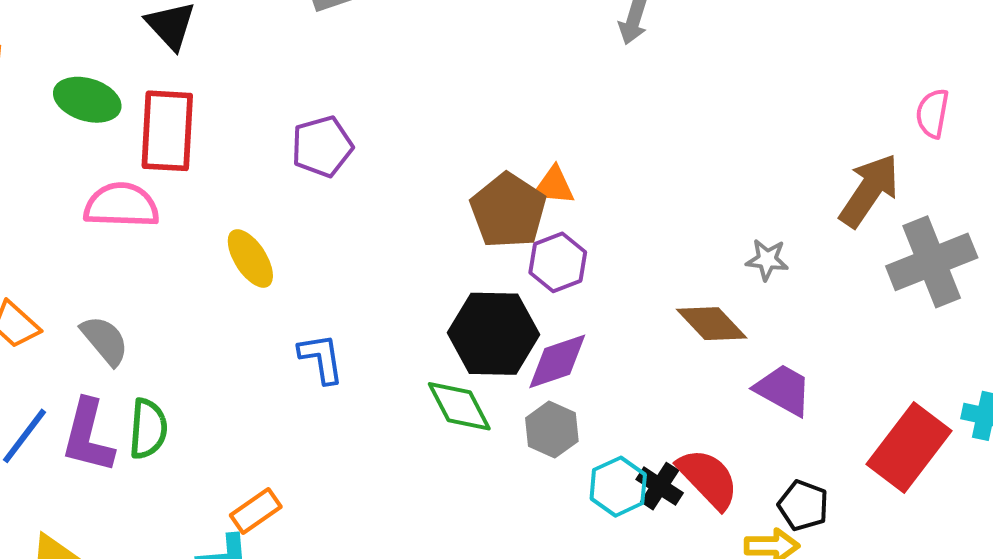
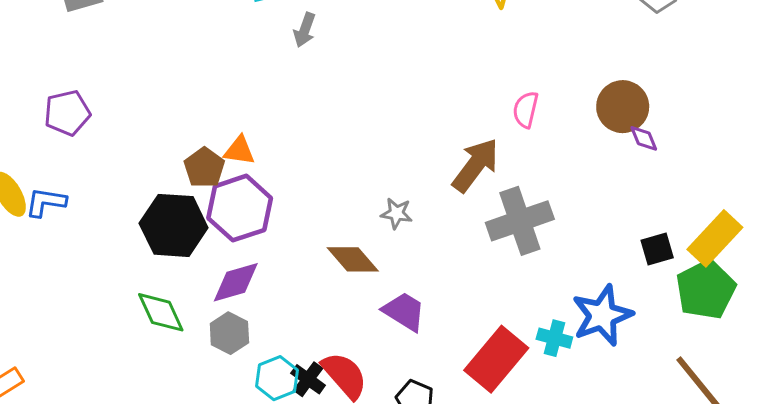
brown pentagon: (508, 211) -> (204, 168), size x0.7
purple hexagon: (558, 262) -> (240, 208), size x1.5
black hexagon: (494, 334) -> (174, 225), moved
blue L-shape: (321, 358) -> (46, 202), moved, turned -75

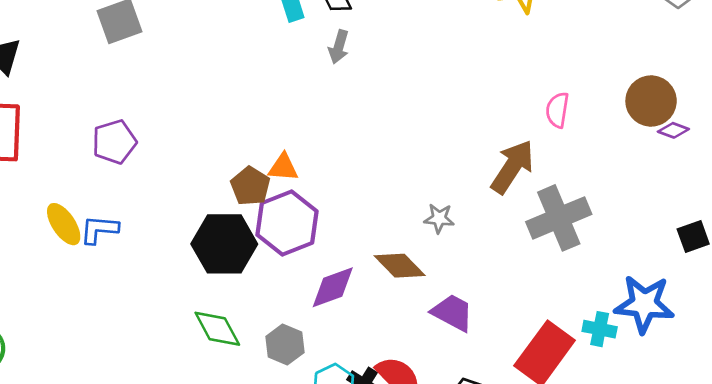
purple diamond: (644, 138) -> (673, 130), turned -44
purple diamond: (236, 282) -> (333, 287), moved
blue star: (602, 315) -> (644, 304), turned 30

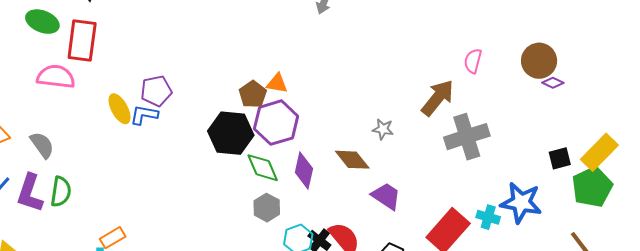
purple pentagon: (114, 142) -> (156, 91), moved
purple diamond: (333, 287) -> (304, 170), turned -63
green diamond: (217, 329) -> (263, 168), moved

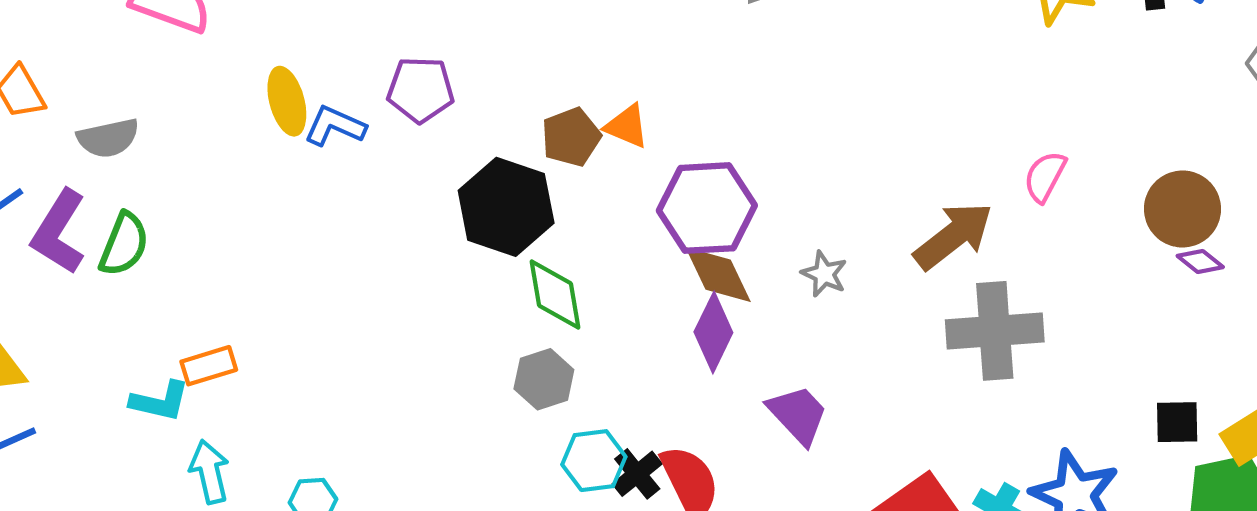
purple pentagon: (156, 91) -> (421, 90), moved
purple hexagon: (276, 123) -> (707, 208), moved
gray semicircle: (42, 145) -> (108, 138), turned 100
brown diamond: (352, 160) -> (718, 275), moved
purple diamond: (304, 170) -> (713, 332), moved

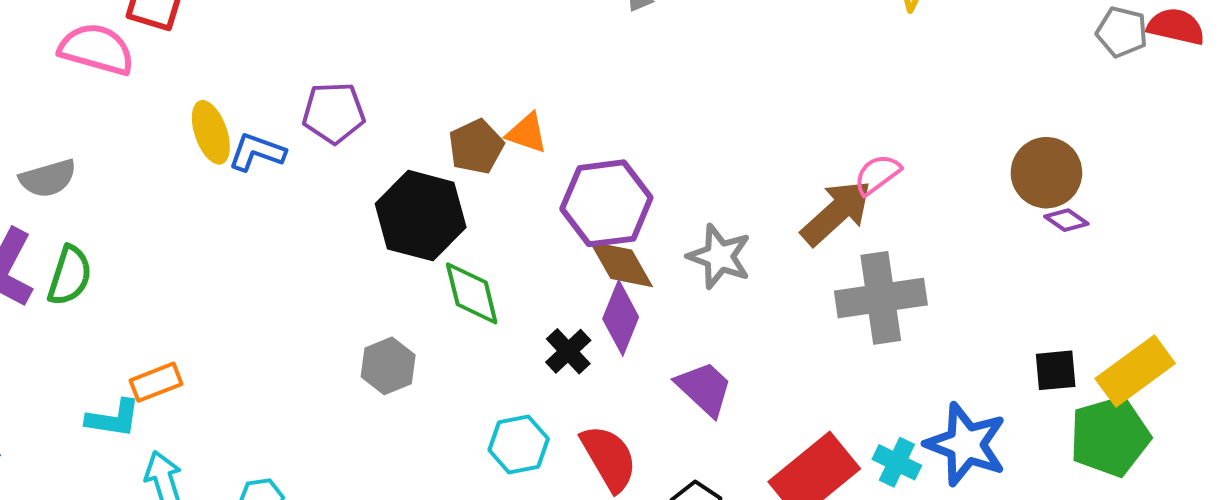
pink semicircle: (1045, 177) -> (877, 174), moved, turned 30
gray star: (824, 274) -> (719, 257), size x1.5
gray hexagon: (544, 379) -> (388, 366), moved
black cross: (637, 474) -> (568, 351), moved

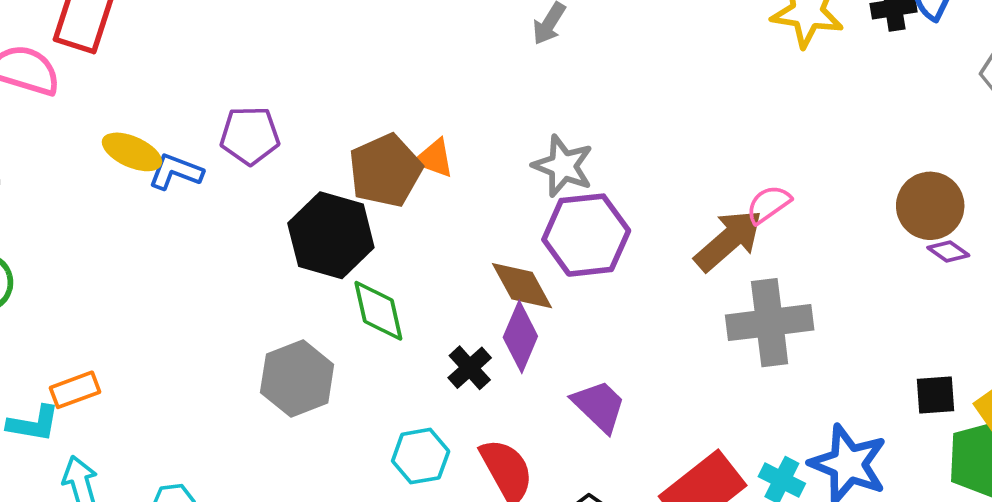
yellow ellipse: (211, 132) -> (132, 152), turned -48
brown pentagon: (476, 147) -> (385, 170), size x1.4
purple hexagon: (606, 203) -> (586, 235), moved
gray star: (719, 257) -> (563, 166), moved
gray hexagon: (388, 366) -> (297, 379), size x1.4

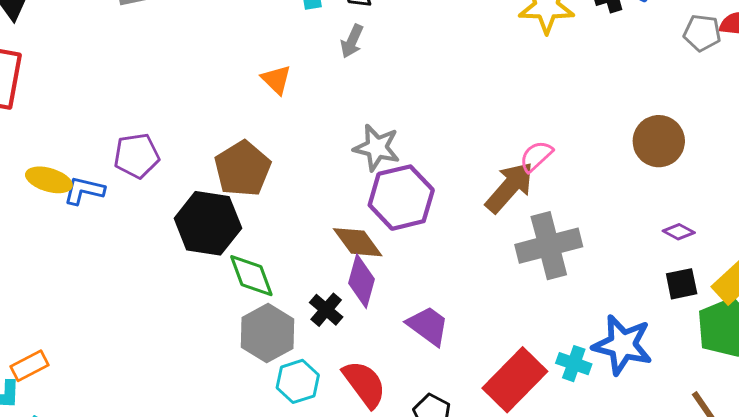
orange triangle: (434, 158) -> (276, 79), moved, turned 32
purple diamond: (948, 252) -> (679, 232), moved
gray hexagon: (297, 379) -> (267, 333), moved

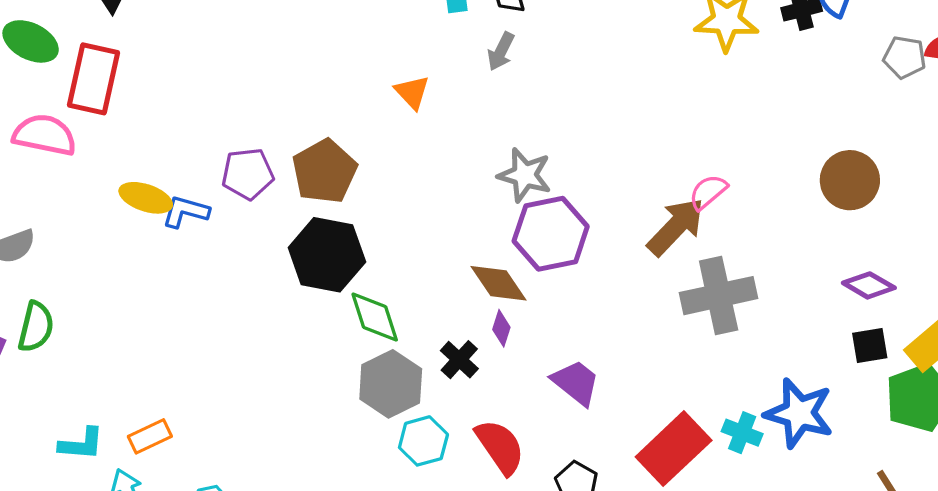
brown pentagon: (243, 169) -> (324, 171), moved
purple diamond: (679, 232) -> (869, 285), size x1.4
purple diamond: (362, 281) -> (501, 328), size x0.6
orange rectangle: (29, 366) -> (150, 436), moved

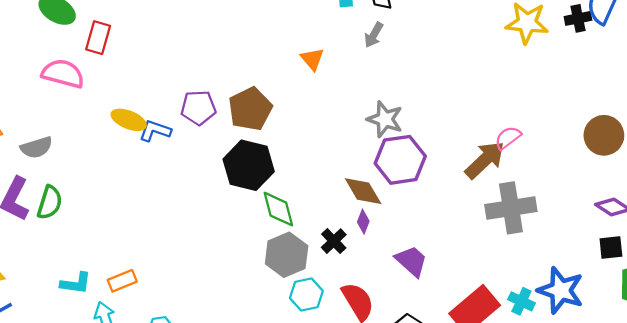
red rectangle: (94, 79) -> (98, 38), size x0.7

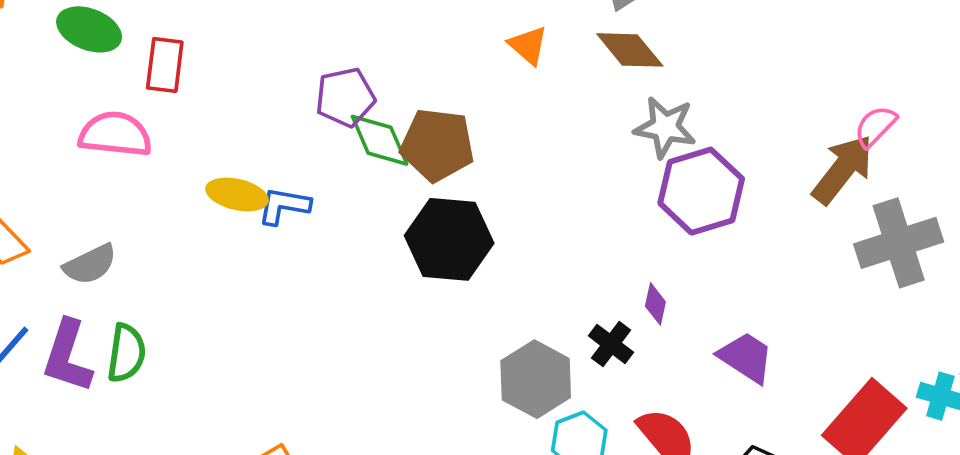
purple pentagon: (198, 108) -> (345, 97), moved
brown pentagon: (250, 109) -> (437, 145), turned -30
brown diamond: (363, 191) -> (630, 50), moved
green diamond: (278, 209) -> (380, 140), moved

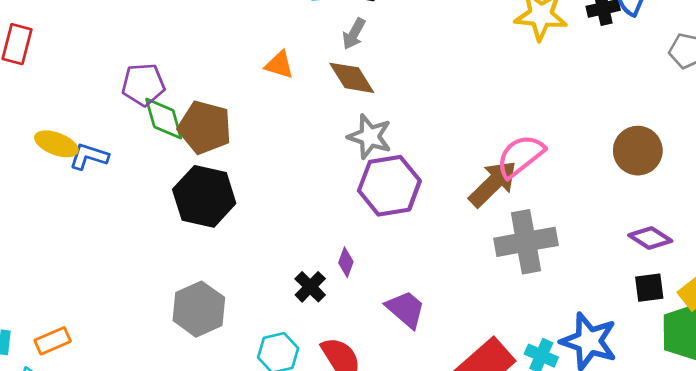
orange triangle: (528, 45) -> (279, 65), turned -32
pink semicircle: (875, 126) -> (520, 156), size x1.5
gray hexagon: (536, 379) -> (199, 309), moved

